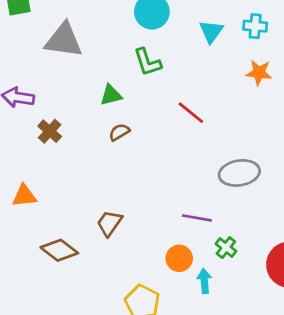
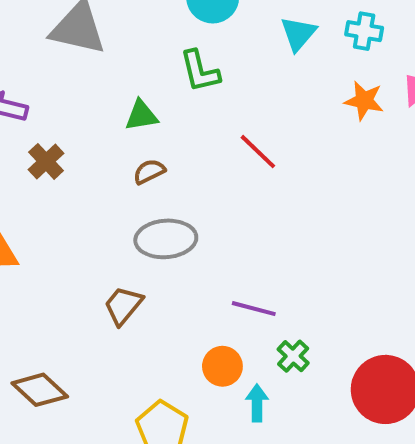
gray ellipse: (239, 173) -> (166, 239), moved
brown diamond: (59, 250) -> (40, 390), moved

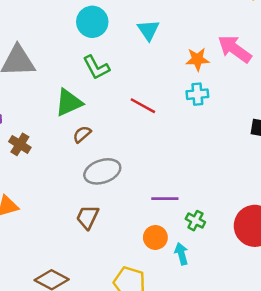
cyan cross: (364, 31) -> (197, 94), moved
green triangle: (141, 115) -> (69, 103), size x1.4

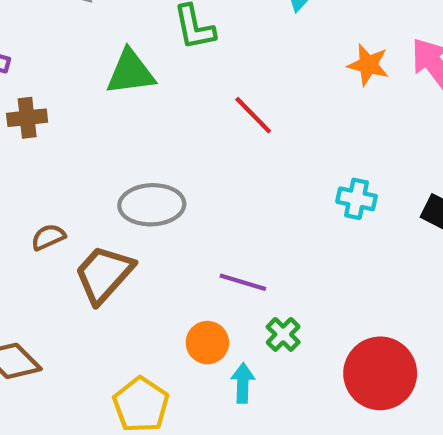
cyan cross: (197, 94) -> (356, 199), moved
brown semicircle: (82, 134) -> (48, 237), moved
brown cross: (20, 144) -> (27, 118), turned 35
brown trapezoid: (88, 217) -> (104, 274), size x1.4

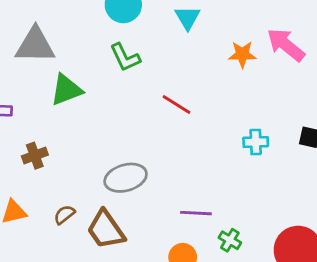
green triangle: (130, 72) -> (66, 90), moved
brown cross: (27, 118) -> (35, 156), moved
brown trapezoid: (104, 274) -> (106, 230), turned -63

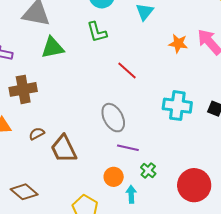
cyan cross: (256, 142) -> (177, 106), size x1.6
brown cross: (35, 156) -> (23, 89), size x1.5
gray ellipse: (126, 178) -> (113, 118), moved, turned 68

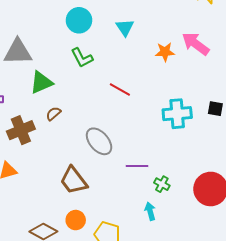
gray ellipse: (113, 118) -> (99, 141), moved
brown semicircle: (37, 134) -> (53, 114), moved
orange circle: (114, 177) -> (76, 220), moved

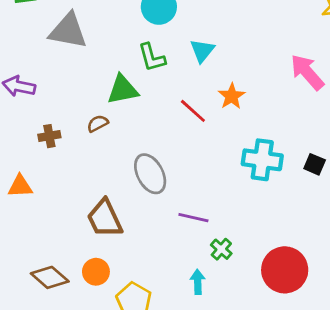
cyan triangle: (125, 28) -> (202, 51), moved
orange star: (165, 52) -> (232, 96), moved, turned 30
green triangle: (41, 82) -> (123, 90), moved
brown cross: (21, 130) -> (49, 136), size x0.6

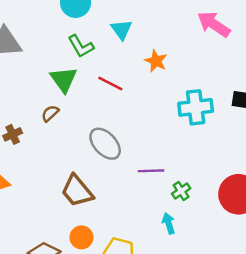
green triangle: (123, 90) -> (64, 80), turned -40
red line: (193, 111) -> (110, 83), moved
green cross: (221, 249) -> (181, 191), turned 30

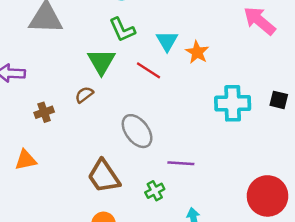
cyan triangle: (121, 29) -> (167, 41), moved
green cross: (181, 191) -> (155, 191), moved

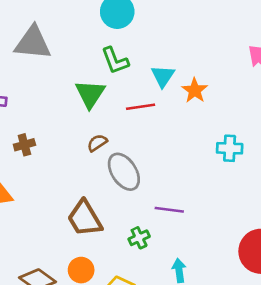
red line: (148, 70) -> (141, 107), turned -45
brown semicircle: (84, 95) -> (97, 143), moved
cyan cross: (233, 103) -> (230, 148), size x0.7

